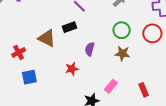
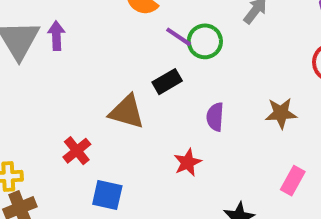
green circle: (122, 30) -> (205, 41), moved
blue square: (29, 77) -> (107, 195), turned 35
pink rectangle: (111, 86) -> (293, 181), moved

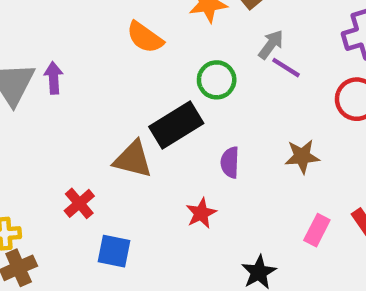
purple line: (179, 37) -> (286, 68), moved
black rectangle: (167, 82) -> (176, 125), size x1.6

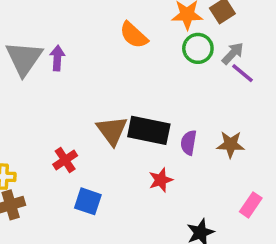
green circle: (217, 80) -> (198, 48), moved
black rectangle: (176, 125) -> (149, 130), moved, turned 36
brown star: (302, 156) -> (231, 144), moved
brown triangle: (133, 159) -> (112, 131), turned 32

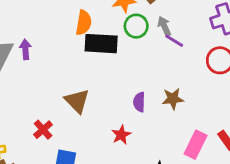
orange semicircle: (134, 35) -> (84, 23), turned -115
gray arrow: (233, 53) -> (164, 26), turned -60
black rectangle: (149, 130) -> (101, 44), moved
pink rectangle: (251, 205) -> (196, 145), size x1.4

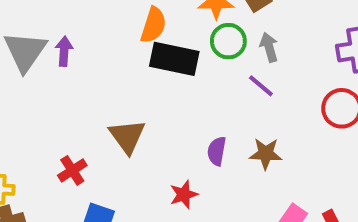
purple line: (174, 41) -> (261, 86), moved

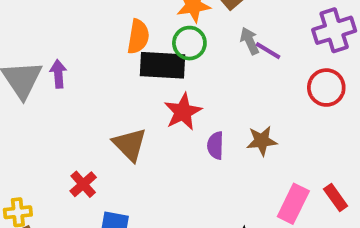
green circle: (228, 41) -> (189, 43), moved
purple line: (261, 86) -> (268, 51), moved
red star: (184, 195) -> (183, 112), moved, size x1.4

